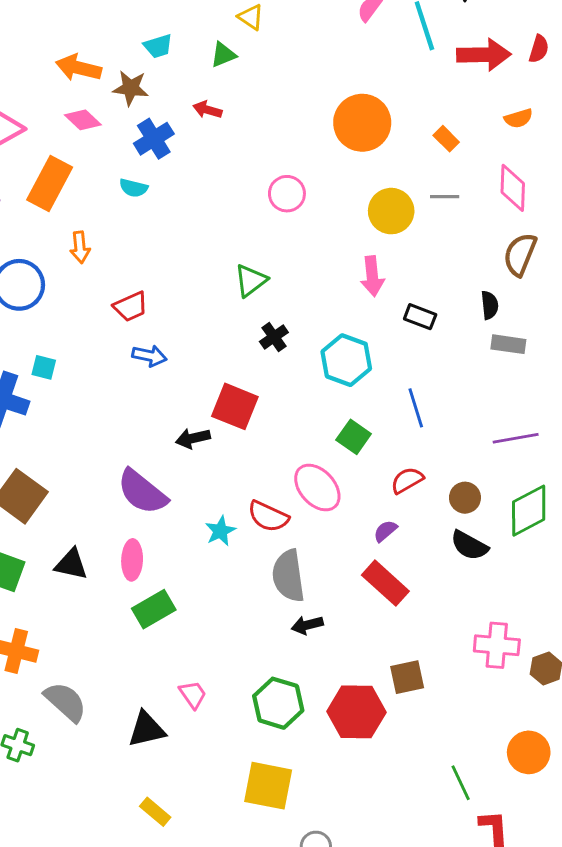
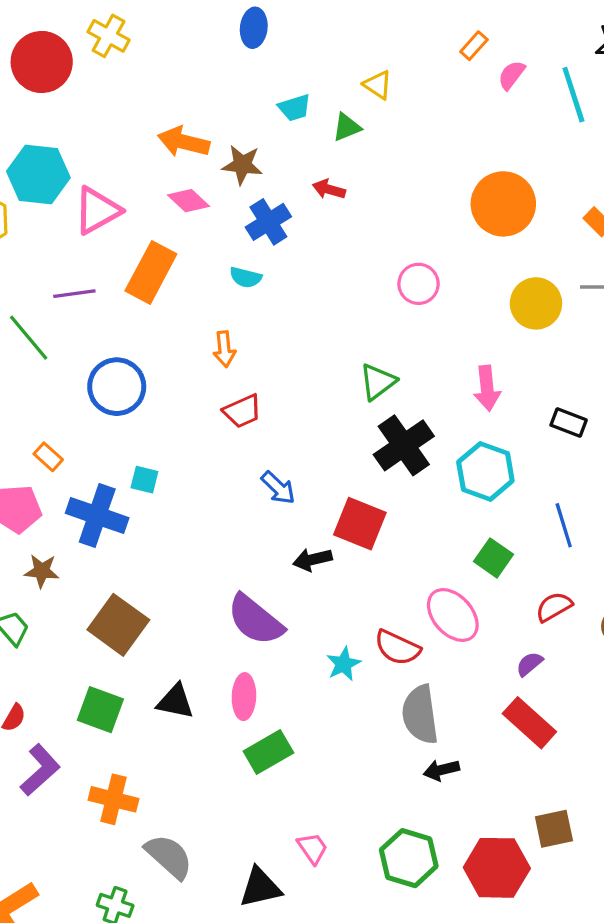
cyan trapezoid: (158, 46) -> (295, 108), moved
orange arrow: (80, 247) -> (224, 349), moved
pink arrow: (372, 276) -> (487, 388), moved
black cross: (274, 337) -> (404, 445), size x1.8
blue arrow: (149, 356) -> (278, 488), moved, turned 32

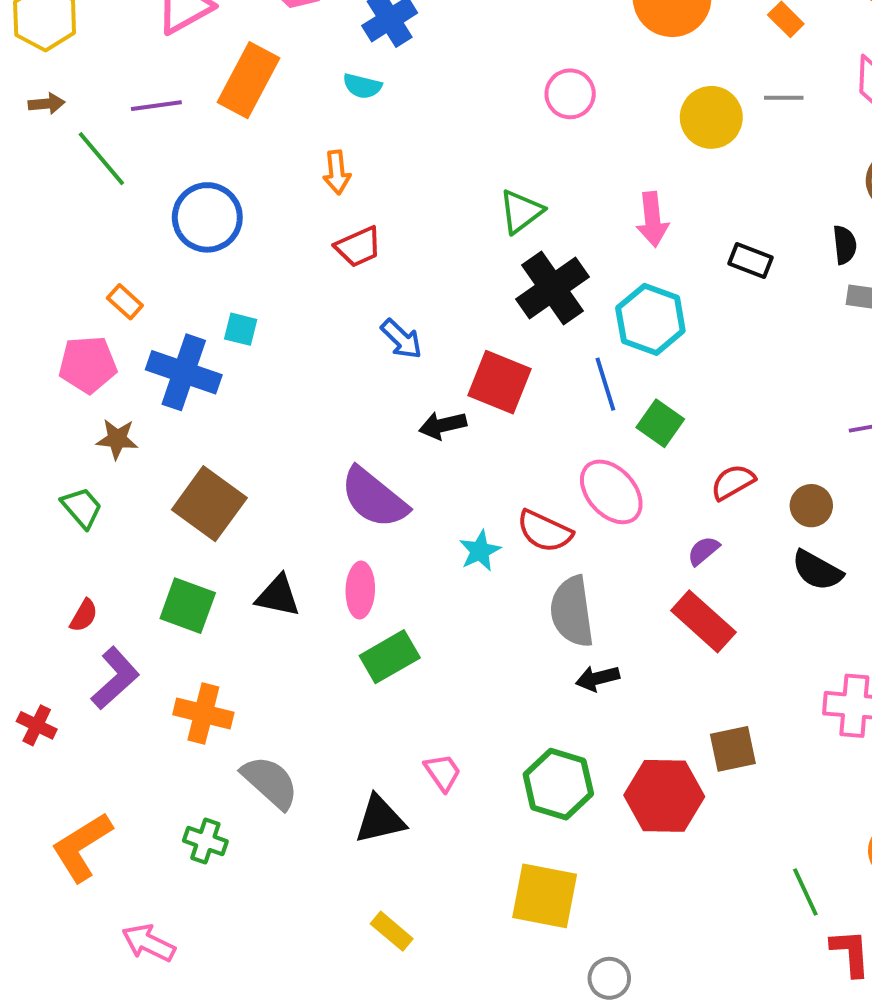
blue line: (564, 525) -> (605, 384), moved

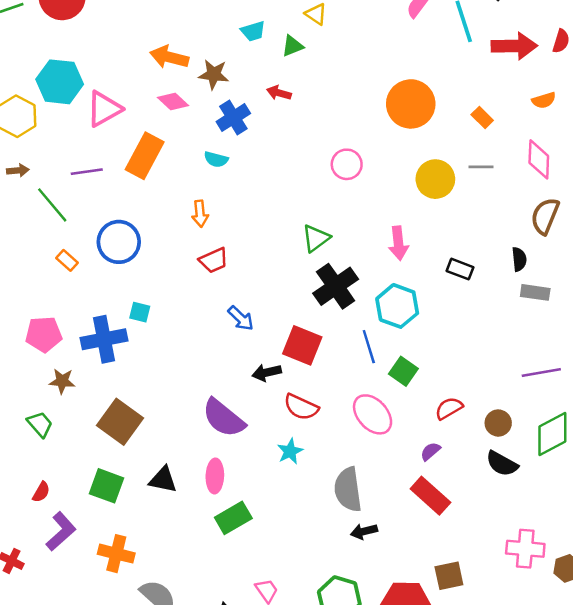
orange rectangle: (125, 302) -> (67, 260), moved
blue cross: (184, 372) -> (104, 339), turned -30
red semicircle: (545, 531) -> (301, 407), moved

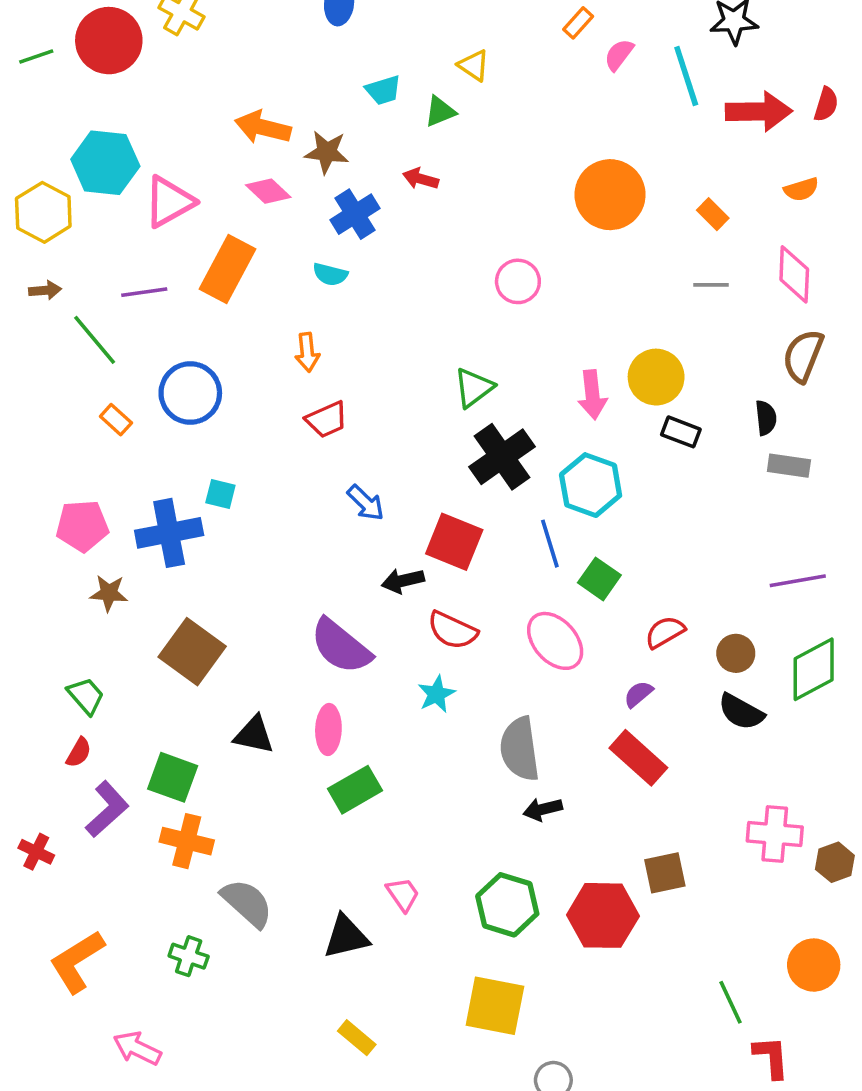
yellow circle: (435, 179) -> (656, 377), moved
green trapezoid: (40, 424) -> (86, 696), moved
green square: (106, 486) -> (173, 777), moved

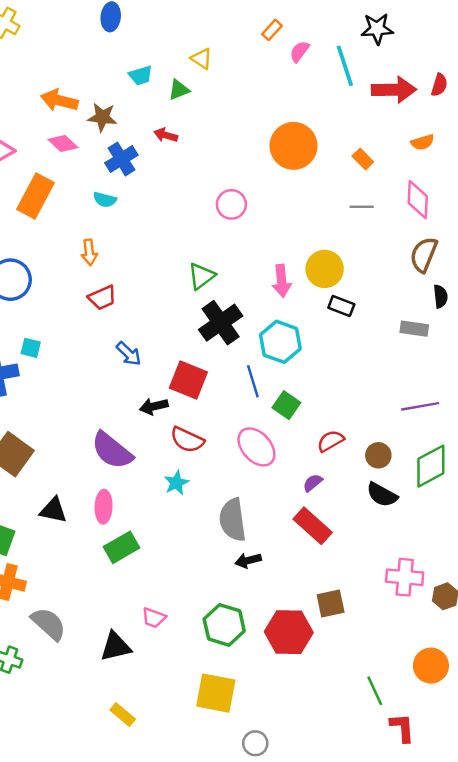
black semicircle: (766, 418) -> (440, 296), moved
pink trapezoid: (403, 894) -> (154, 618), turned 145

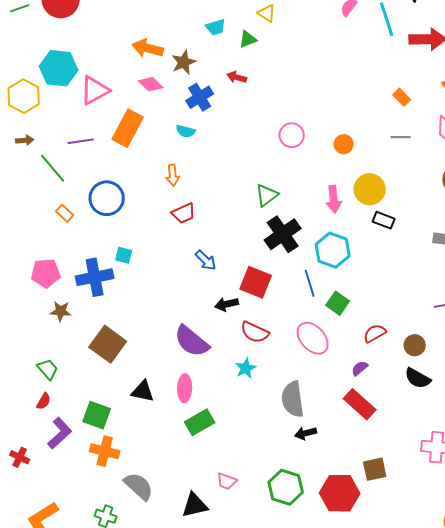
brown star: (102, 117) -> (184, 62), turned -30
orange circle: (294, 146) -> (344, 144), moved, size x0.5

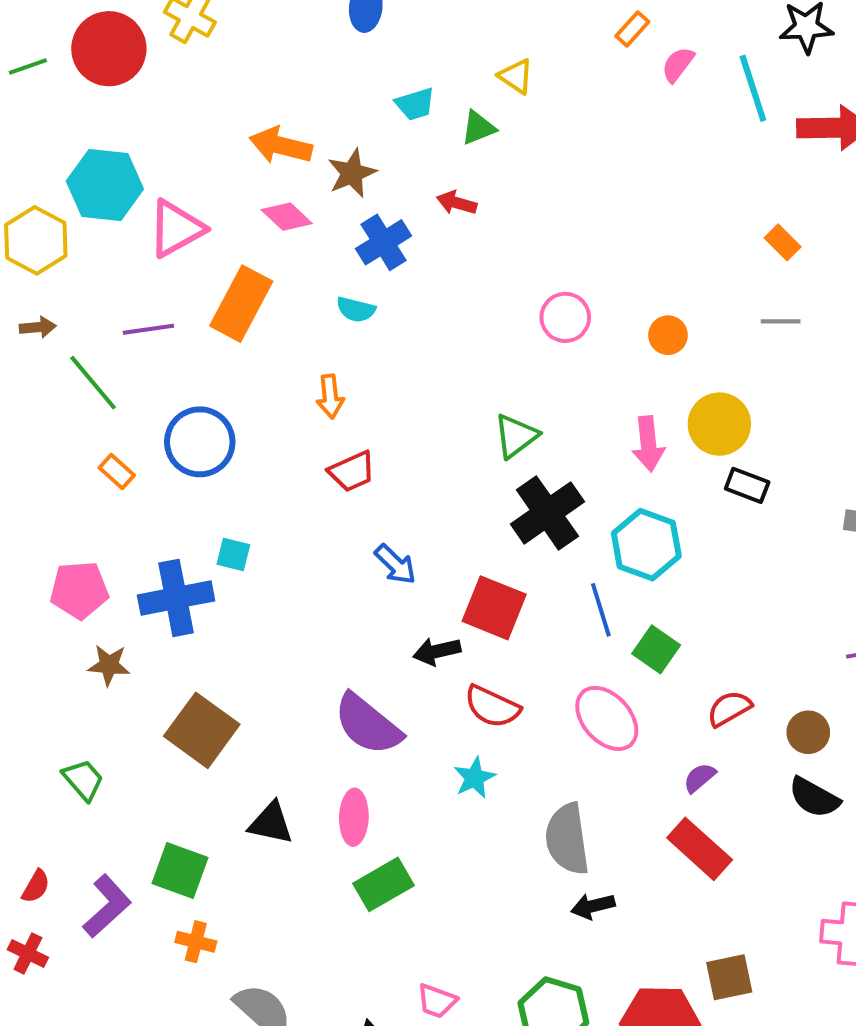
red semicircle: (44, 401) -> (36, 886), moved
orange cross: (105, 451) -> (196, 942), size x0.7

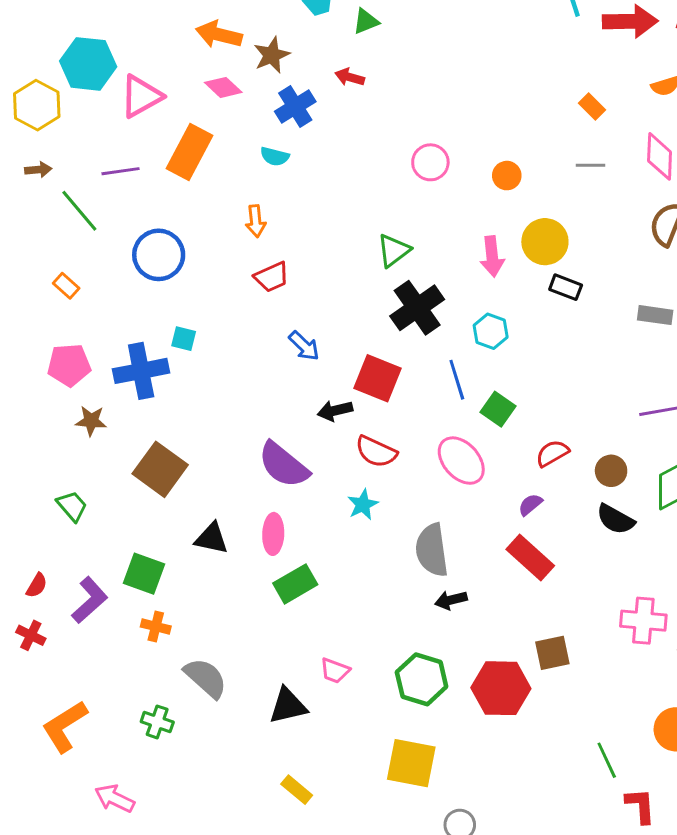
orange rectangle: (117, 471) -> (66, 286), moved
cyan hexagon: (646, 545) -> (491, 331), size x0.7

